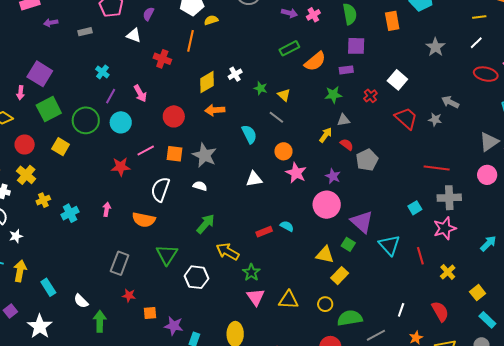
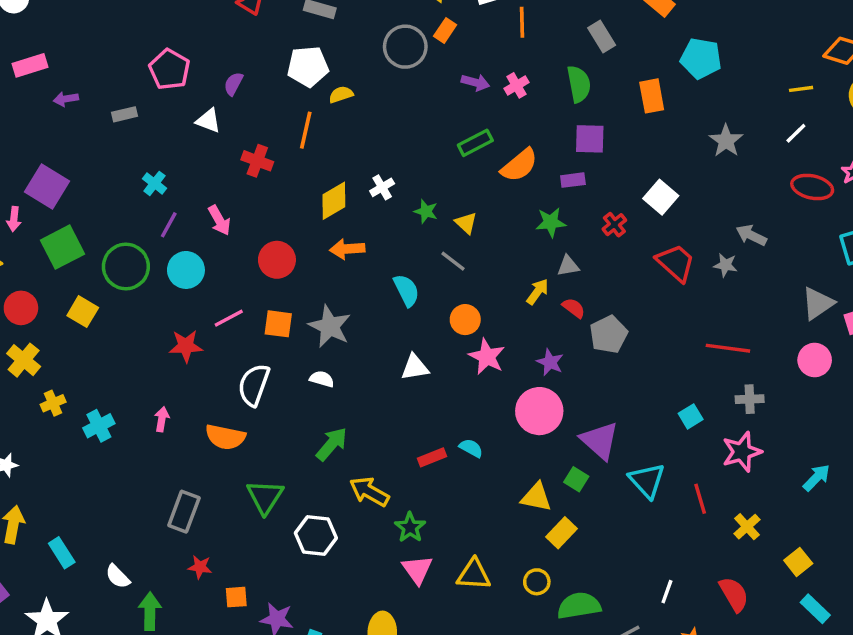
gray cross: (449, 198) -> (750, 399), size x0.7

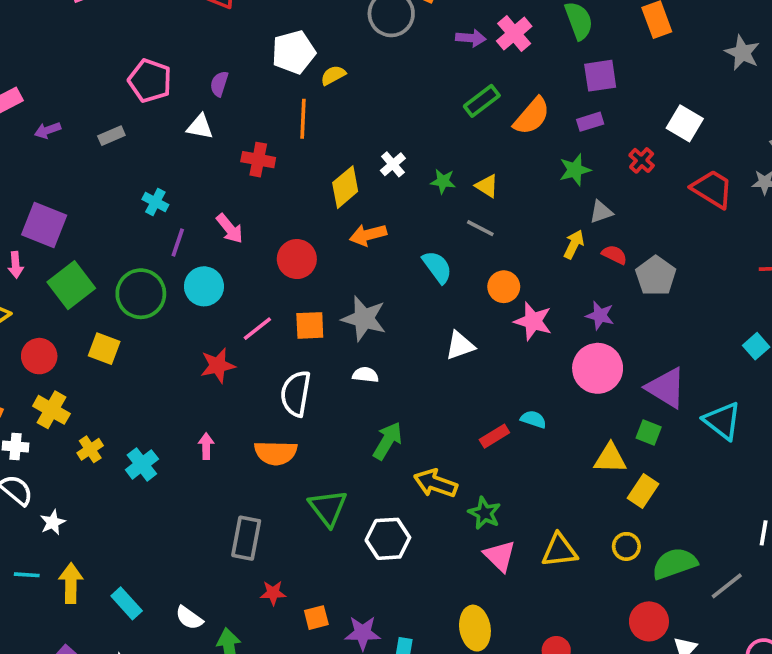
pink cross: (516, 85) -> (514, 34), size x1.4

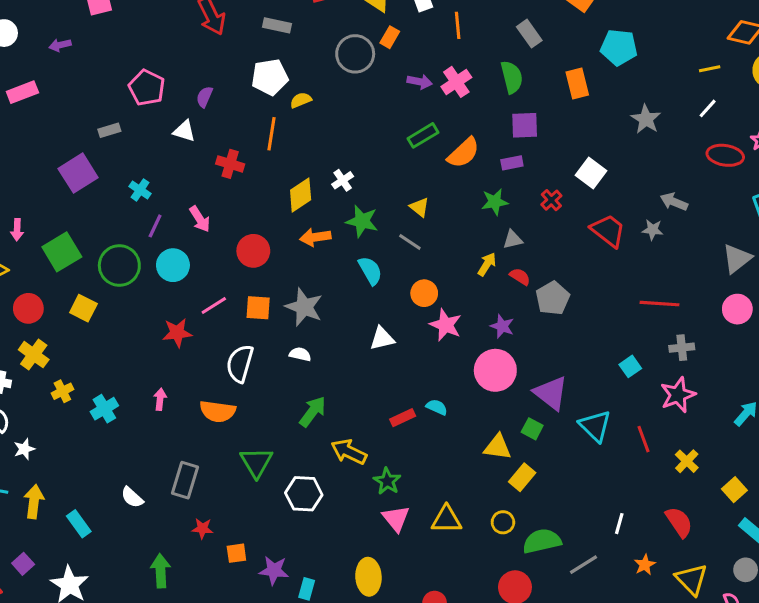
purple arrow: (48, 130) -> (60, 45), moved
green star: (443, 181) -> (362, 221), moved, size x1.5
purple square: (44, 225) -> (78, 173), moved, turned 30
white semicircle: (189, 618) -> (132, 497), moved

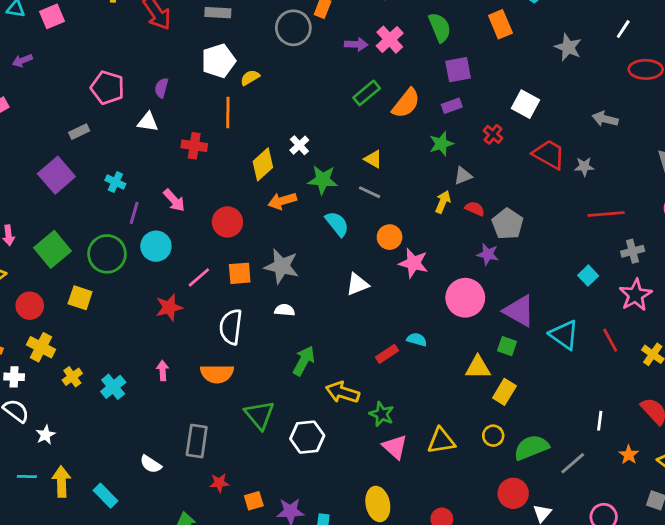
gray star: (653, 230) -> (584, 166), moved
purple star: (502, 326) -> (488, 254), moved

